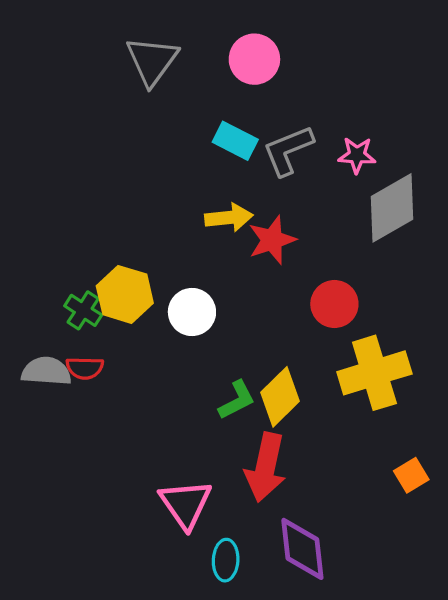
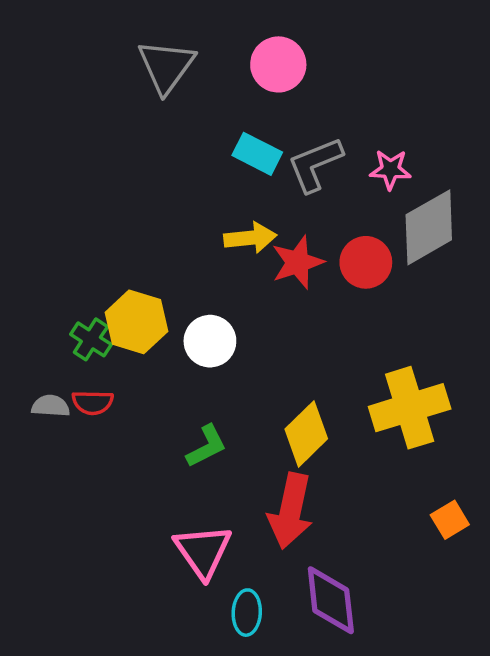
red circle: (334, 304) -> (366, 262), moved
gray semicircle: (46, 371) -> (51, 406), size x0.7
green L-shape: (237, 400) -> (206, 446), moved

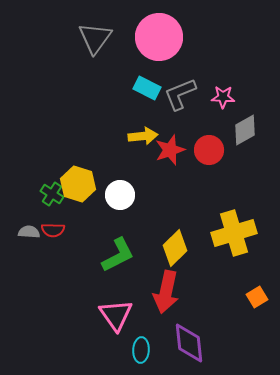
pink circle: (278, 64) -> (159, 37), size x1.5
gray diamond: (429, 227) -> (245, 130), size x0.7
green L-shape: (206, 446) -> (118, 255), size x1.4

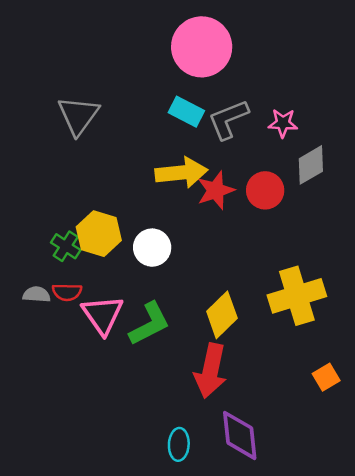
gray triangle: (95, 38) -> (78, 115), moved
yellow arrow: (143, 136) -> (181, 173), size x1.4
pink triangle: (116, 315) -> (103, 315), moved

